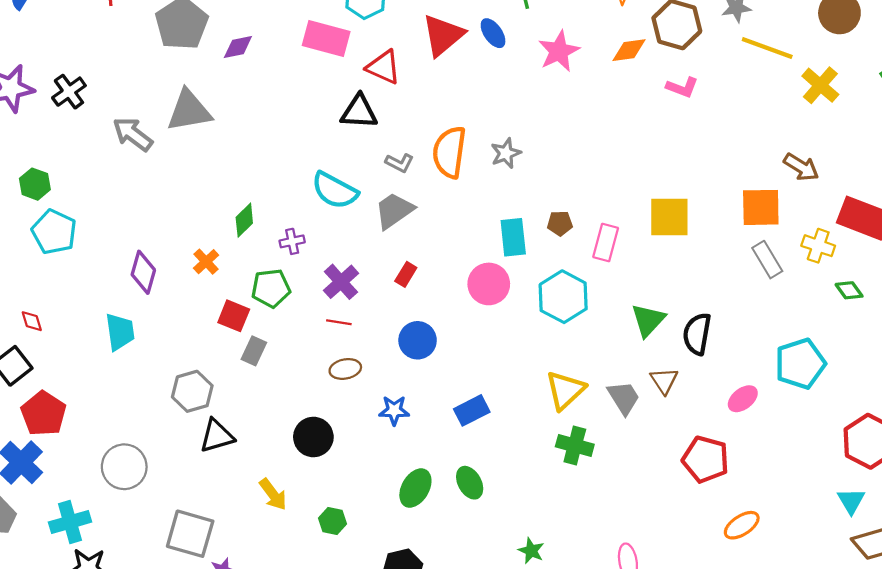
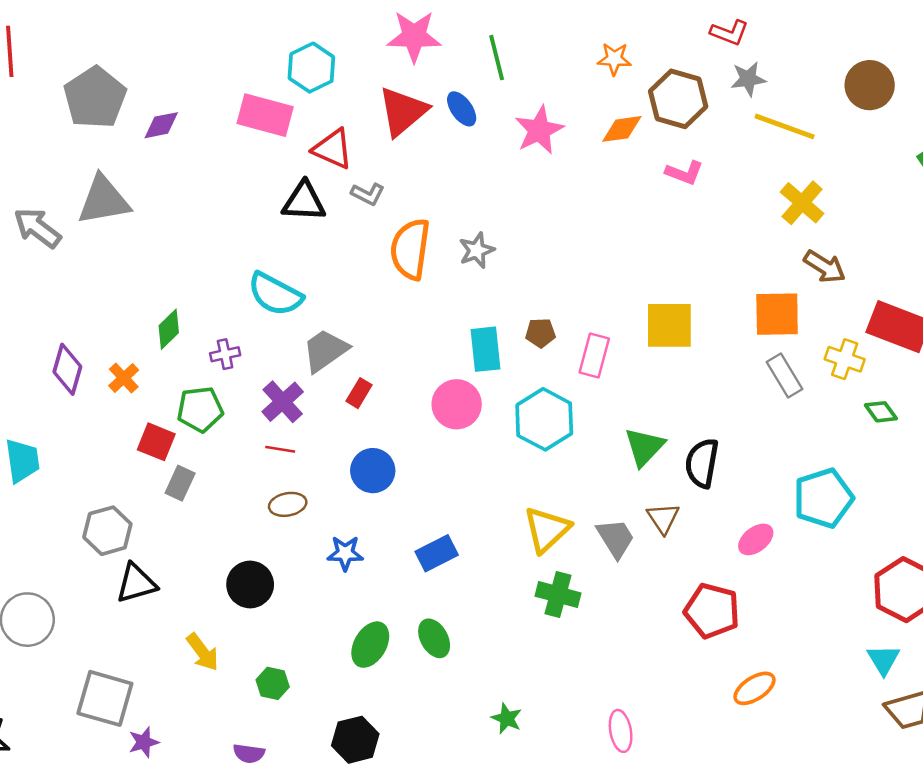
yellow cross: (820, 85) -> (802, 203), moved
gray L-shape: (399, 163) -> (368, 194), moved
gray trapezoid: (394, 211) -> (325, 350), moved
purple diamond: (143, 272) -> (67, 369), moved

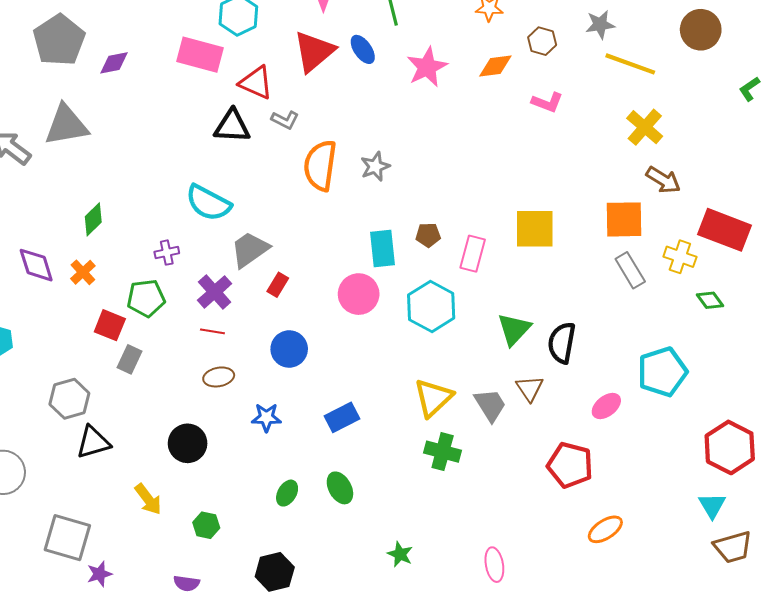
brown hexagon: (678, 99) -> (542, 41), size x0.6
green diamond: (169, 329) -> (93, 219), moved
purple diamond: (67, 369) -> (36, 265), turned -33
green ellipse: (370, 645) -> (287, 493), size x0.7

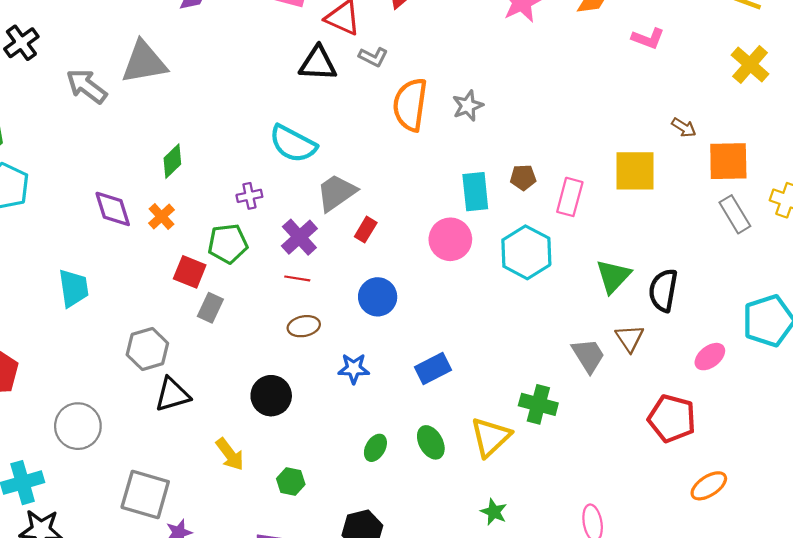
brown arrow: (663, 180) -> (684, 127), moved, size x0.7
yellow triangle: (433, 398) -> (491, 437), moved

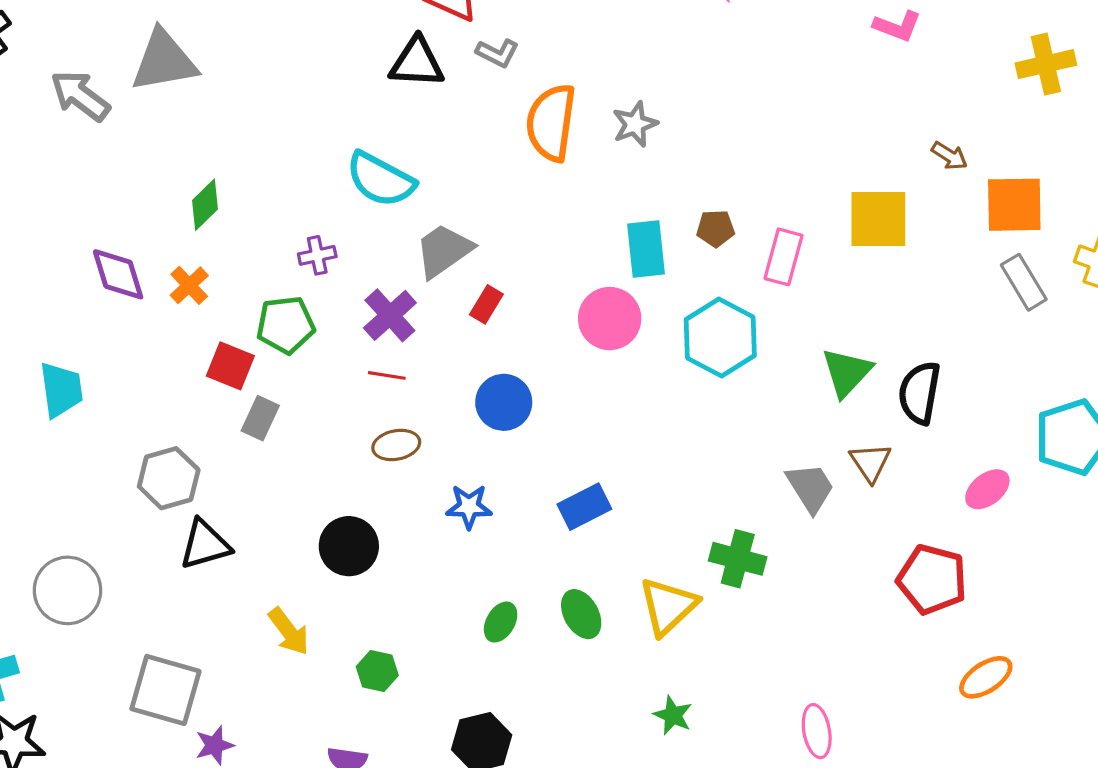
yellow cross: (750, 64) -> (1046, 64), turned 36

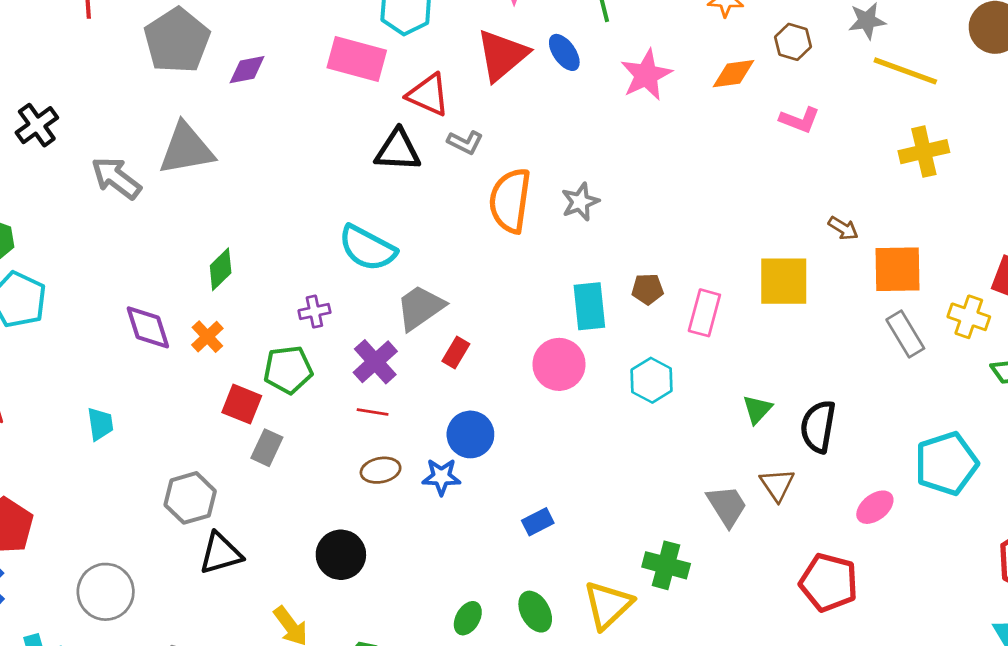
cyan hexagon: (720, 338) -> (652, 380), size x0.7
green triangle: (847, 372) -> (757, 409), size x0.7
cyan trapezoid: (61, 390) -> (100, 424), size x0.7
blue star: (469, 507) -> (441, 477), moved
blue rectangle: (584, 507) -> (538, 522), size x0.7

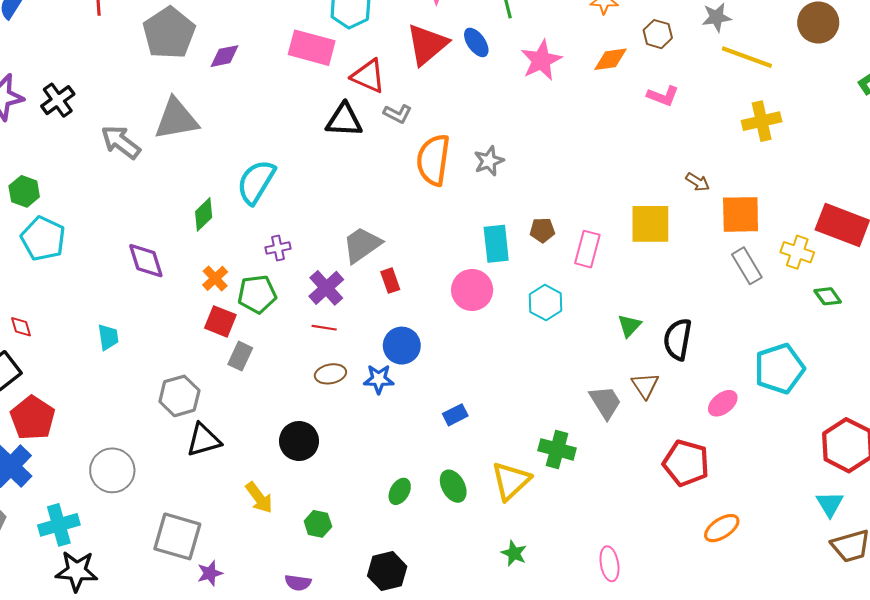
cyan semicircle: (367, 248) -> (256, 182), moved, turned 93
orange cross: (207, 337) -> (215, 278), moved
red rectangle: (456, 353) -> (390, 281), turned -50

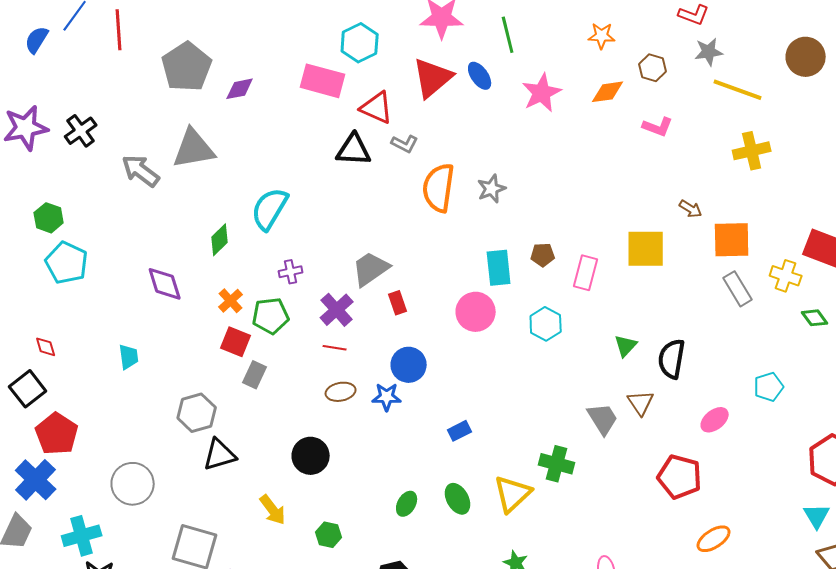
cyan pentagon: (779, 369) -> (769, 387), size x0.6

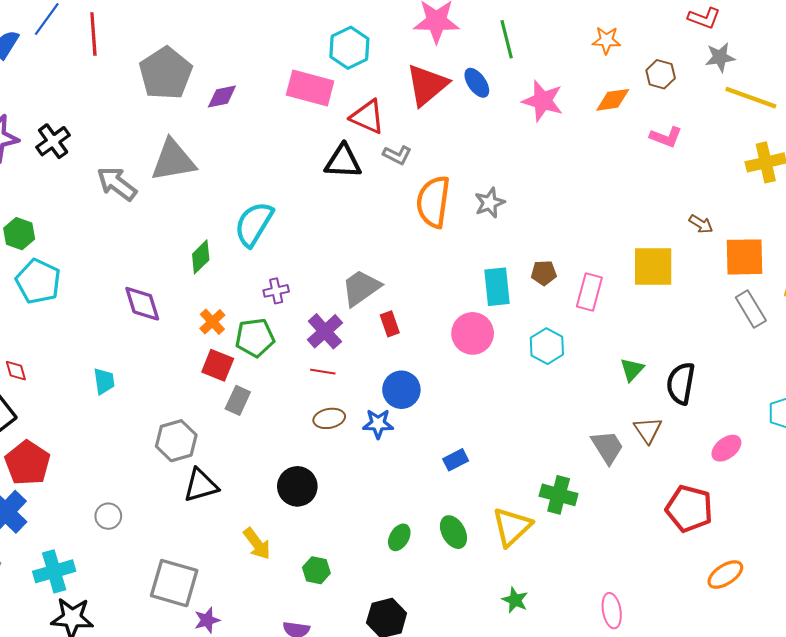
pink star: (542, 93) -> (543, 101), turned -30
gray circle: (133, 484) -> (108, 516), size x0.6

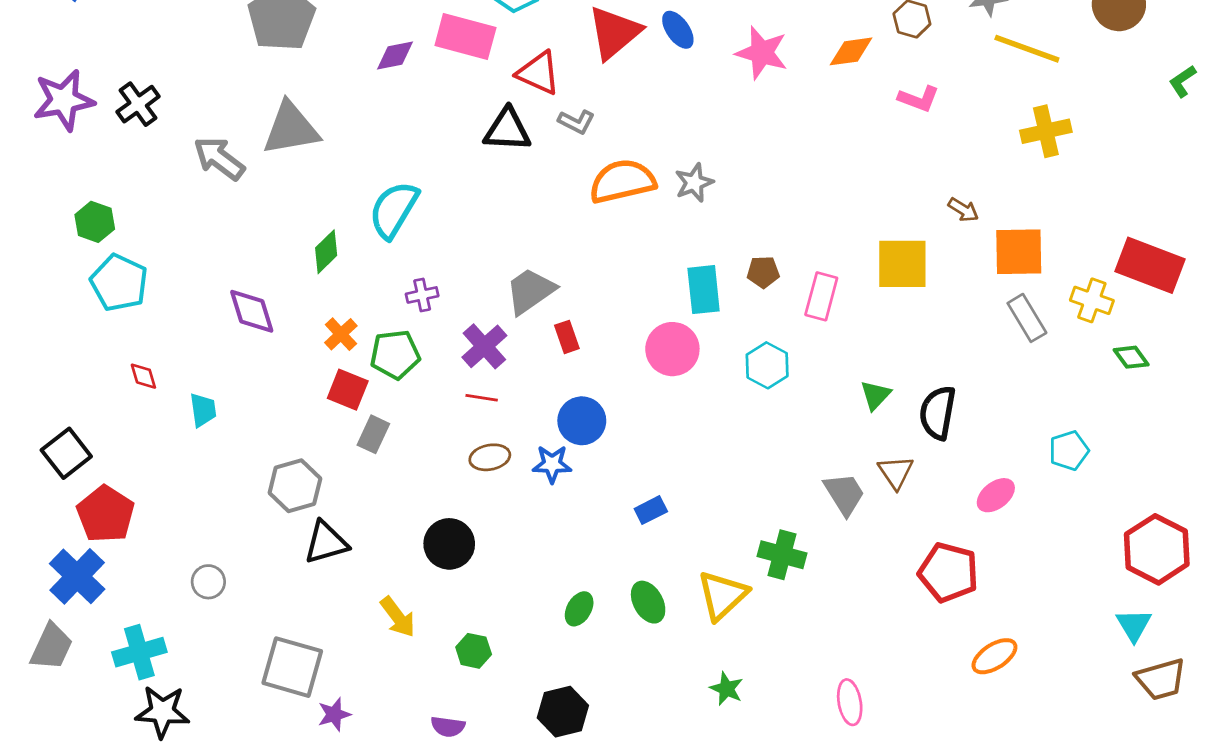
purple diamond: (222, 97) -> (395, 55), moved
orange semicircle: (433, 202) -> (622, 181), turned 69
red diamond: (16, 371) -> (143, 376), moved

